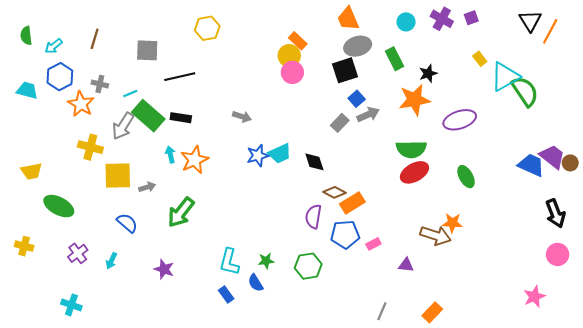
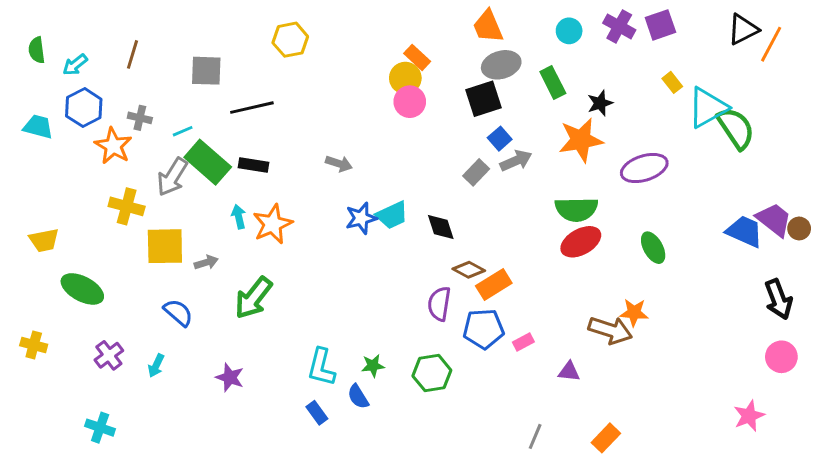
purple square: (471, 18) -> (660, 25), size x1.5
black triangle: (530, 21) -> (743, 29), turned 35

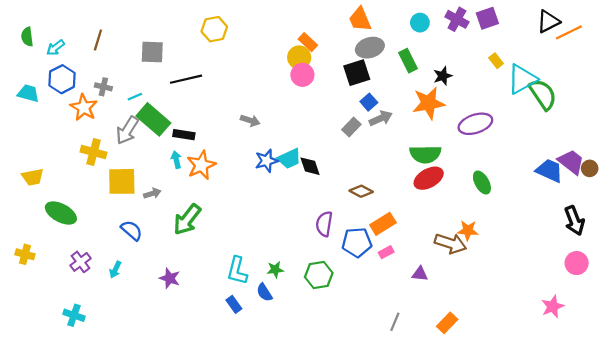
orange line: (771, 44) -> (569, 32), turned 36
black rectangle: (253, 165) -> (184, 135), moved
black diamond: (441, 227) -> (310, 166), moved
brown diamond: (469, 270) -> (361, 191), moved
orange rectangle: (494, 285) -> (383, 224), moved

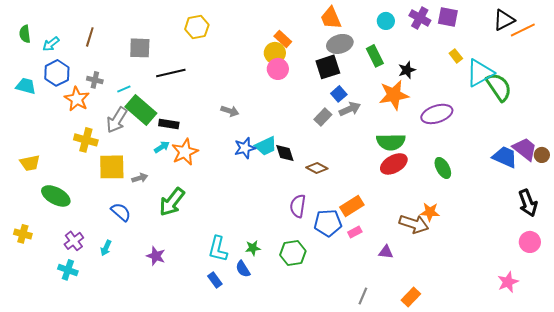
purple square: (487, 18) -> (448, 17), turned 30
cyan arrow: (176, 160) -> (162, 147), turned 70
brown diamond: (361, 191) -> (317, 168), moved
cyan cross: (74, 315) -> (68, 270), moved

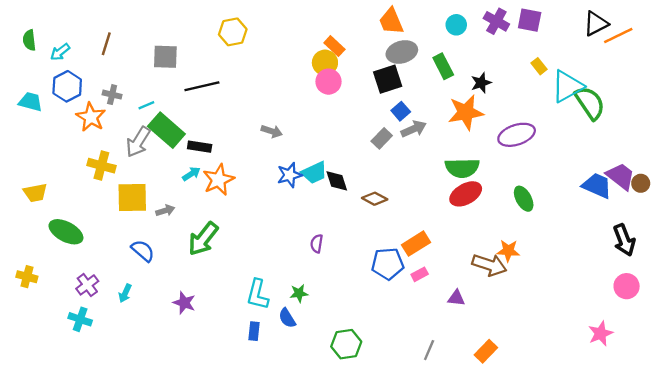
purple semicircle: (298, 206) -> (317, 244), moved, size x0.7
green hexagon: (293, 253) -> (346, 344), moved
blue rectangle: (215, 280) -> (254, 331), turned 42

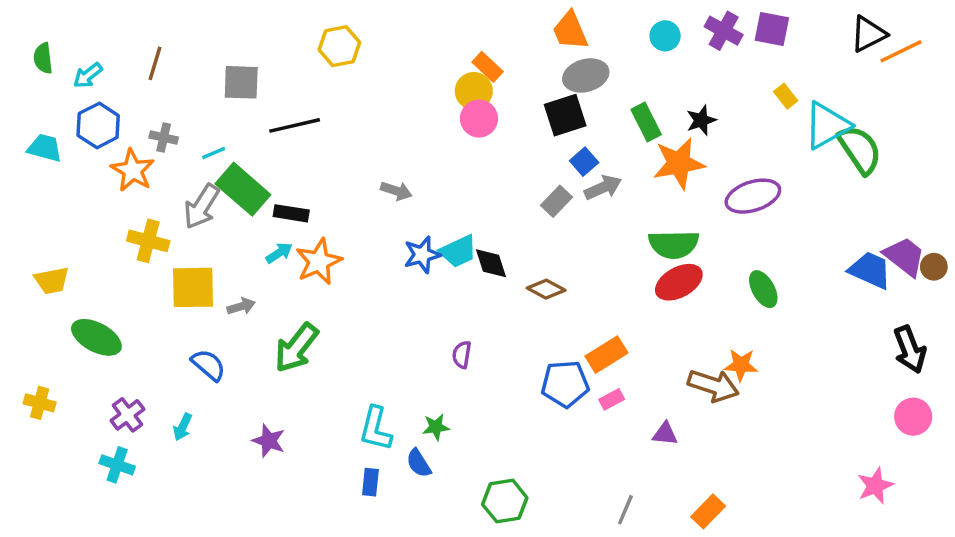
green rectangle: (443, 66) -> (646, 122), moved

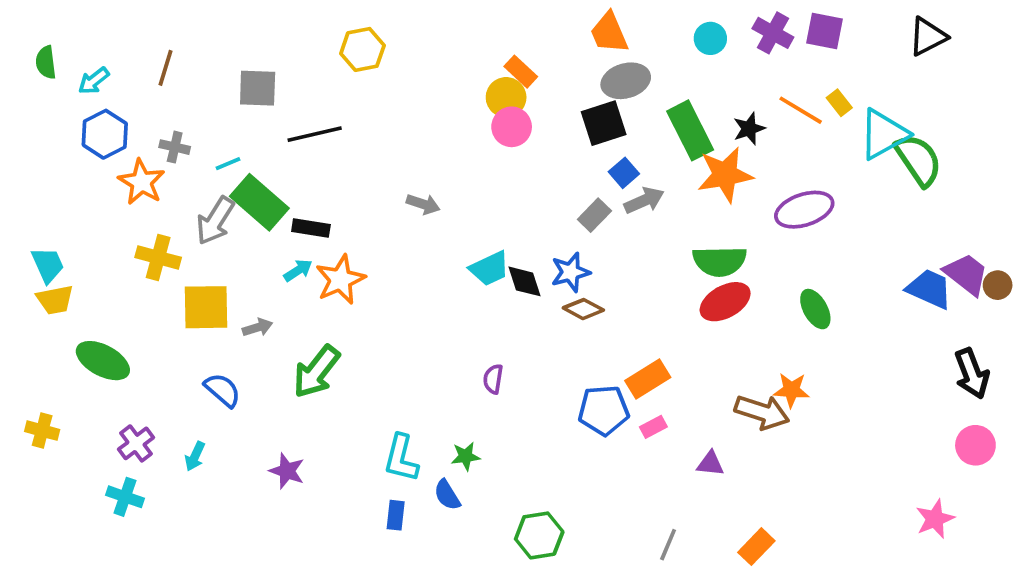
orange line: (901, 51) -> (801, 110), moved, turned 57
green rectangle: (646, 122) -> (690, 130), size x1.4
cyan trapezoid: (45, 148) -> (48, 265), moved, turned 51
blue star: (422, 255) -> (570, 272), moved

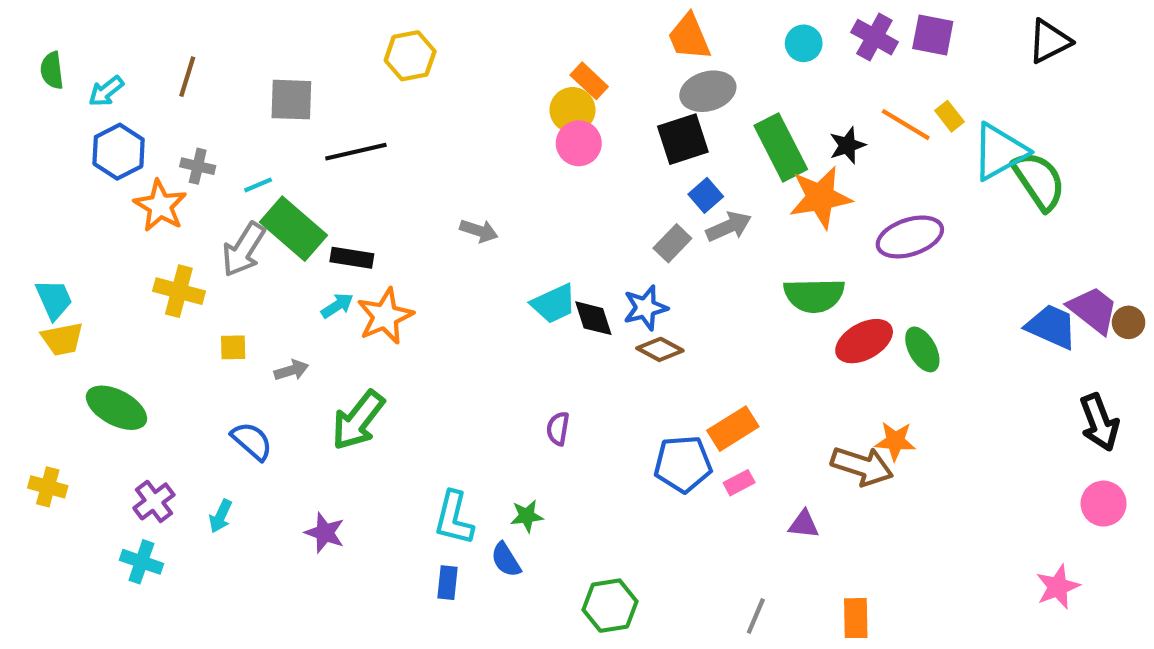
red ellipse: (725, 302) -> (864, 341), moved
yellow square: (206, 307) -> (233, 347), size x0.5
orange rectangle: (756, 547) -> (856, 618), turned -45

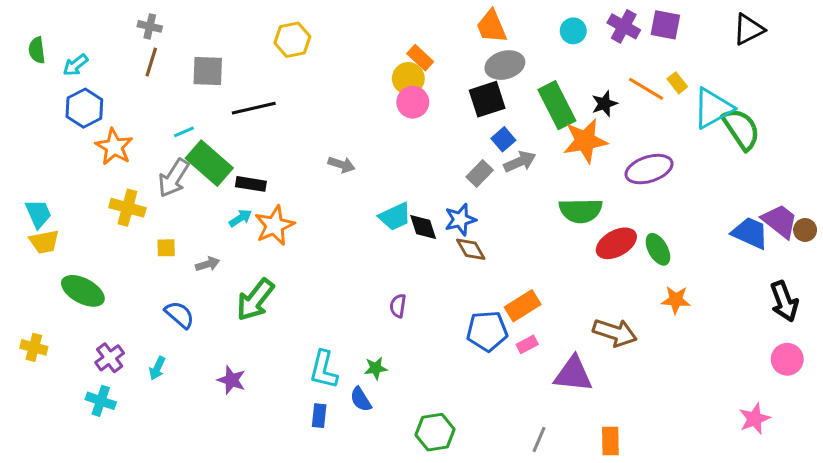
brown line: (187, 77) -> (151, 62), moved
gray cross: (198, 166) -> (150, 26), moved
brown diamond: (660, 349) -> (471, 249), turned 32
orange star: (895, 441) -> (676, 300), moved
purple triangle: (804, 524) -> (573, 374), size x1.8

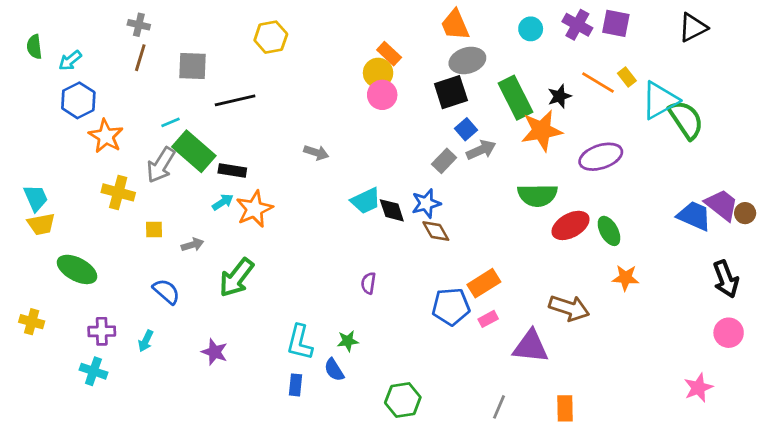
purple cross: (110, 358) -> (102, 331), turned 36

